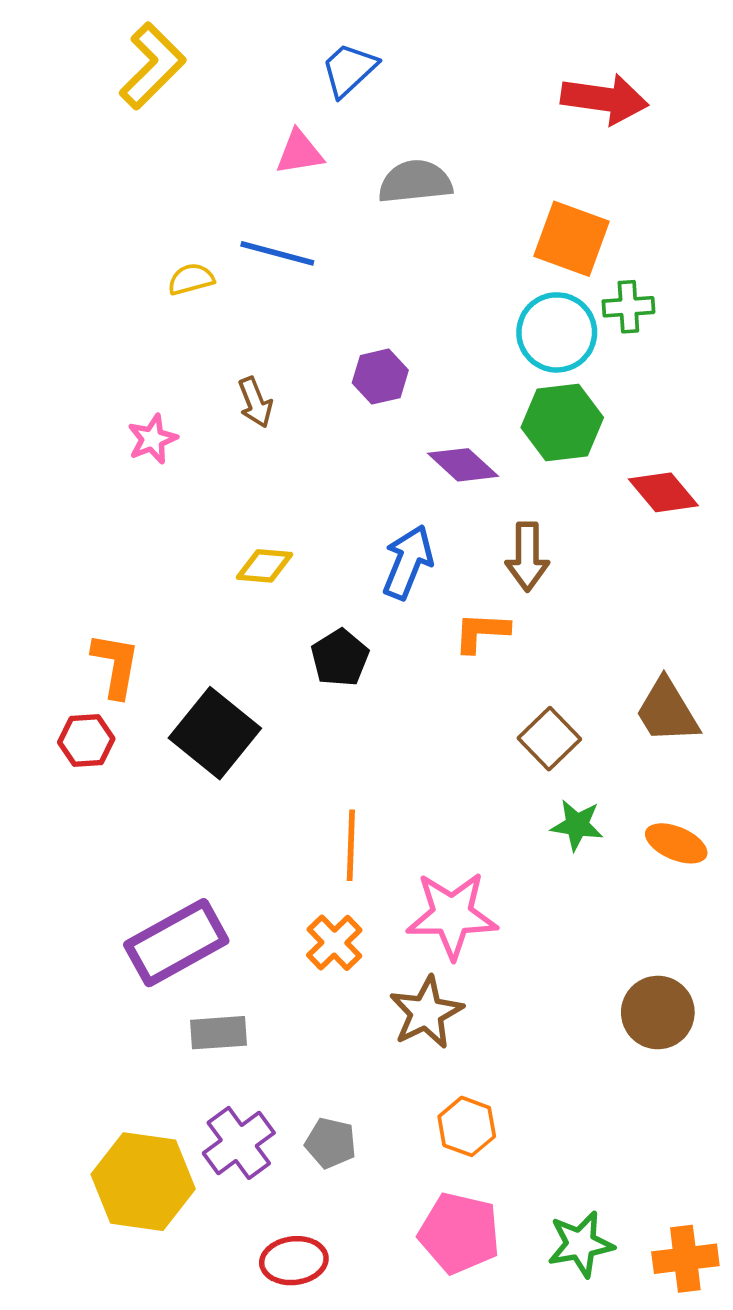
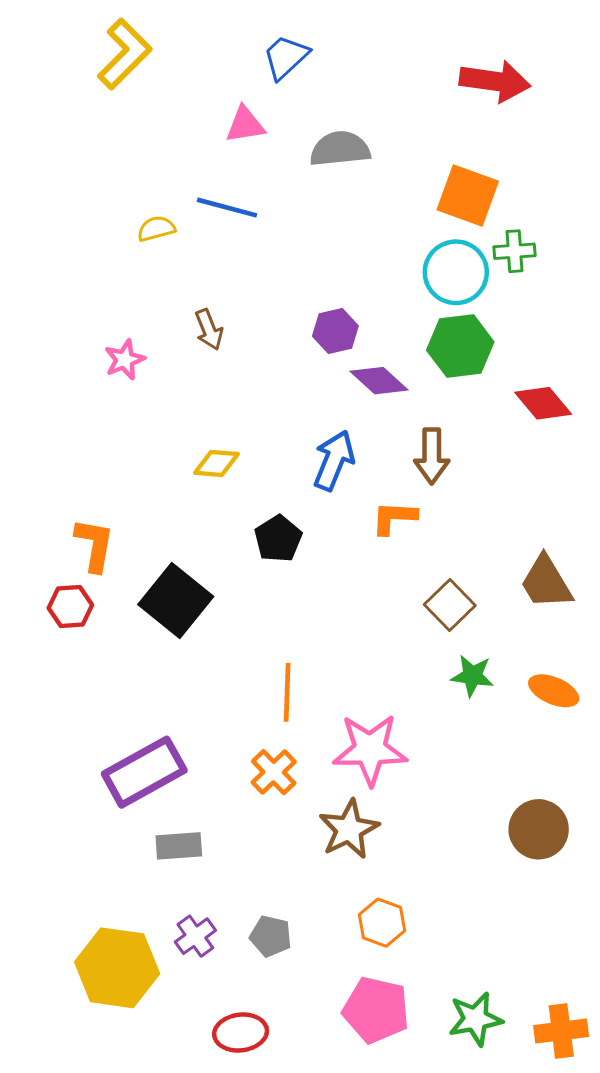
purple hexagon: (380, 377) -> (335, 331), moved
purple cross: (239, 1143) -> (195, 936), size x0.7

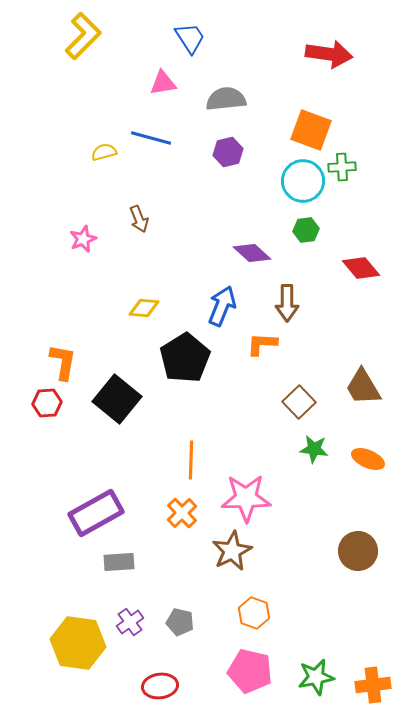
blue trapezoid: (286, 57) -> (190, 38), turned 100
purple hexagon: (335, 331) -> (228, 152), moved
green hexagon: (460, 346) -> (306, 230), size x0.6
black pentagon: (278, 539) -> (185, 358), size x1.6

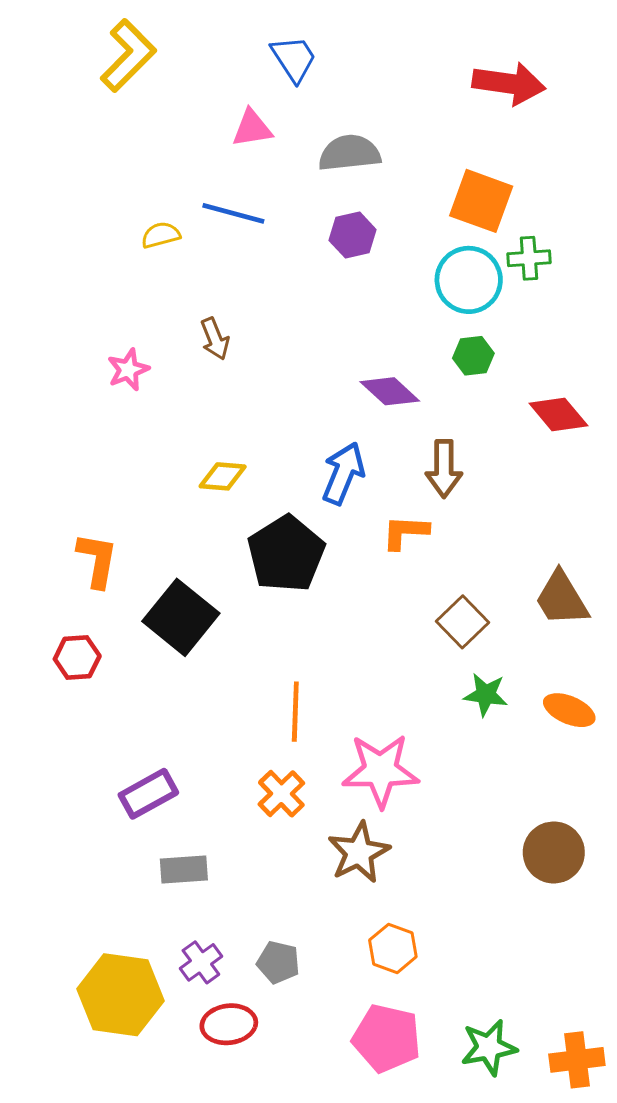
red hexagon: (47, 403) -> (77, 658), moved
purple rectangle: (96, 513) -> (148, 794), size x0.7
red ellipse: (160, 686) -> (229, 1024), moved

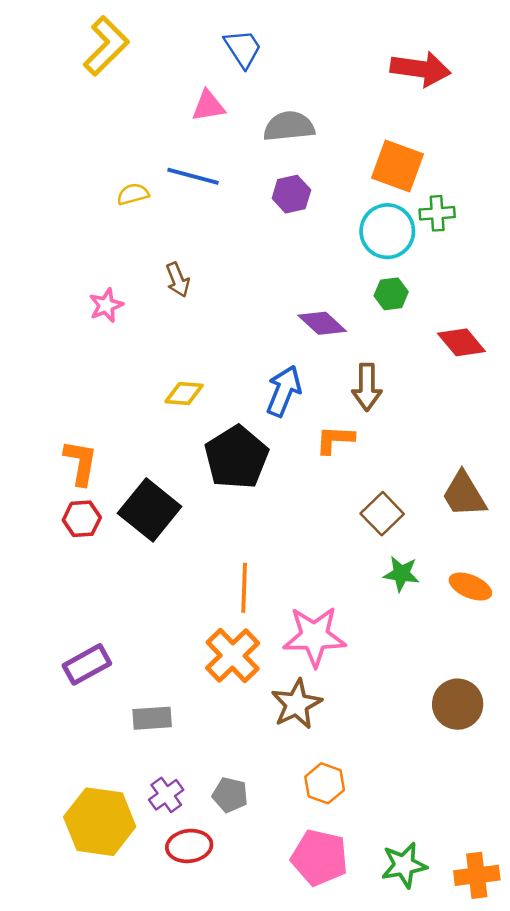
red hexagon: (77, 658) -> (82, 519), moved
purple rectangle: (148, 794) -> (87, 664), moved
orange cross: (281, 794) -> (233, 656), size x1.4

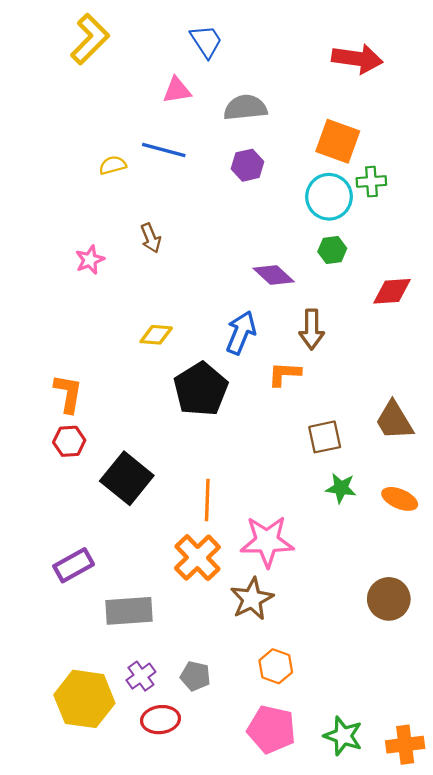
red diamond: (461, 342) -> (392, 291), turned -54
black square: (150, 510) -> (127, 478), moved
brown square: (382, 514) -> (325, 437), turned 32
gray rectangle: (152, 718) -> (129, 611), size x1.4
green star: (404, 865) -> (343, 736), turned 30

